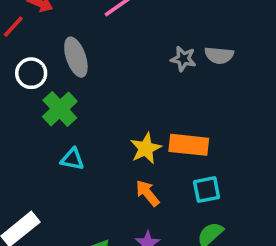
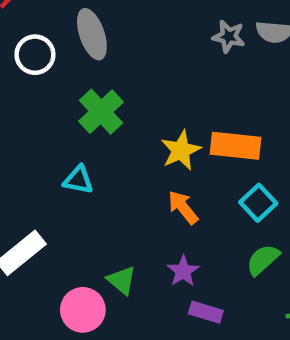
green cross: (60, 109) -> (101, 112), moved
cyan triangle: (72, 159) -> (78, 180), moved
cyan square: (207, 190) -> (258, 203), turned -32

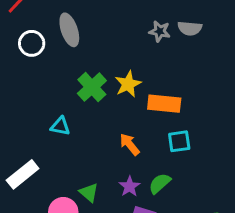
green cross: (101, 112) -> (92, 87), moved
yellow star: (181, 150) -> (128, 84), moved
cyan square: (258, 203) -> (179, 141), turned 35
green semicircle: (263, 260) -> (160, 183), moved

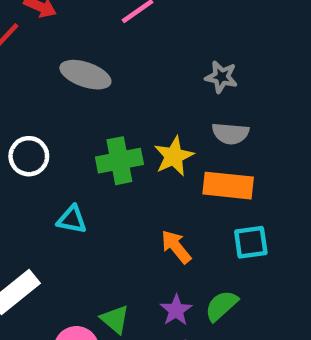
gray semicircle: (190, 28) -> (230, 134), moved
gray ellipse: (69, 30) -> (85, 75), turned -52
white circle: (32, 43) -> (29, 156), moved
green cross: (92, 87) -> (119, 161), turned 32

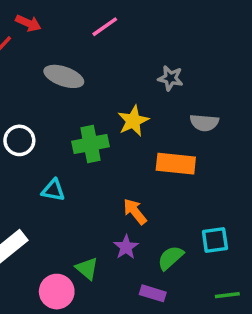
gray semicircle: (230, 134) -> (204, 123), moved
yellow star: (174, 156) -> (133, 121), moved
cyan square: (251, 242) -> (215, 240), moved
purple star: (176, 310) -> (126, 247), moved

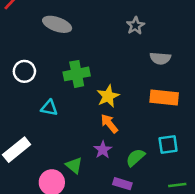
gray star: (170, 78) -> (135, 26), turned 30
yellow star: (133, 121) -> (108, 96), moved
orange rectangle: (176, 164) -> (164, 97), moved

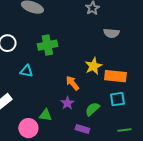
yellow star: (108, 96) -> (93, 66), moved
orange rectangle: (164, 97) -> (115, 76), moved
green triangle: (74, 165) -> (45, 115), turned -32

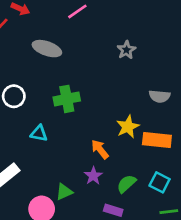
gray semicircle: (111, 33) -> (160, 96), moved
cyan square: (117, 99) -> (160, 182), moved, turned 35
green triangle: (45, 115) -> (64, 192), turned -32

